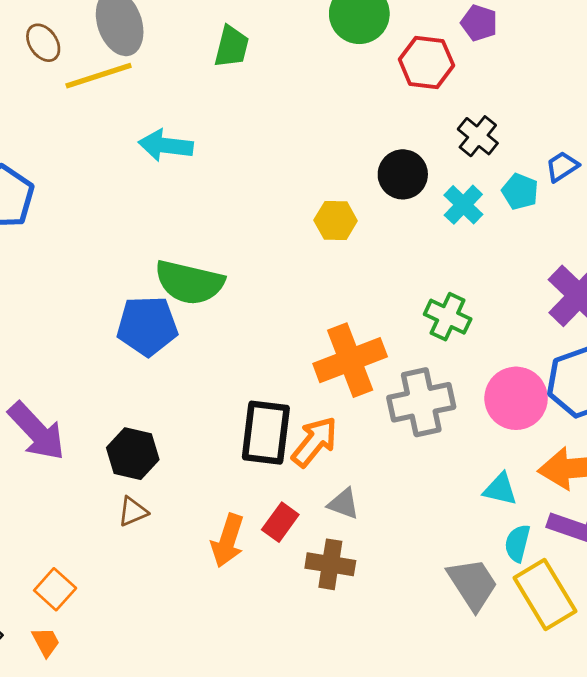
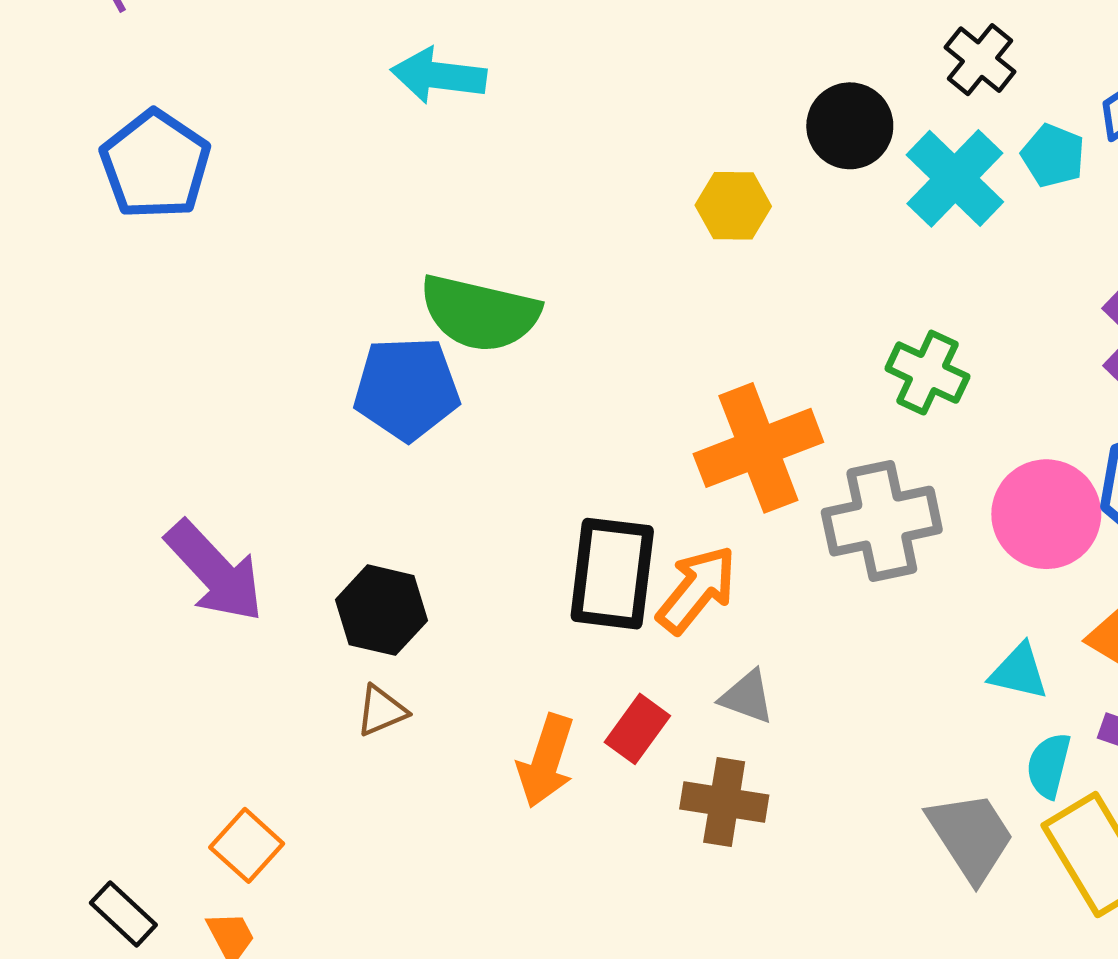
cyan cross: (463, 205) -> (955, 178), size x1.4

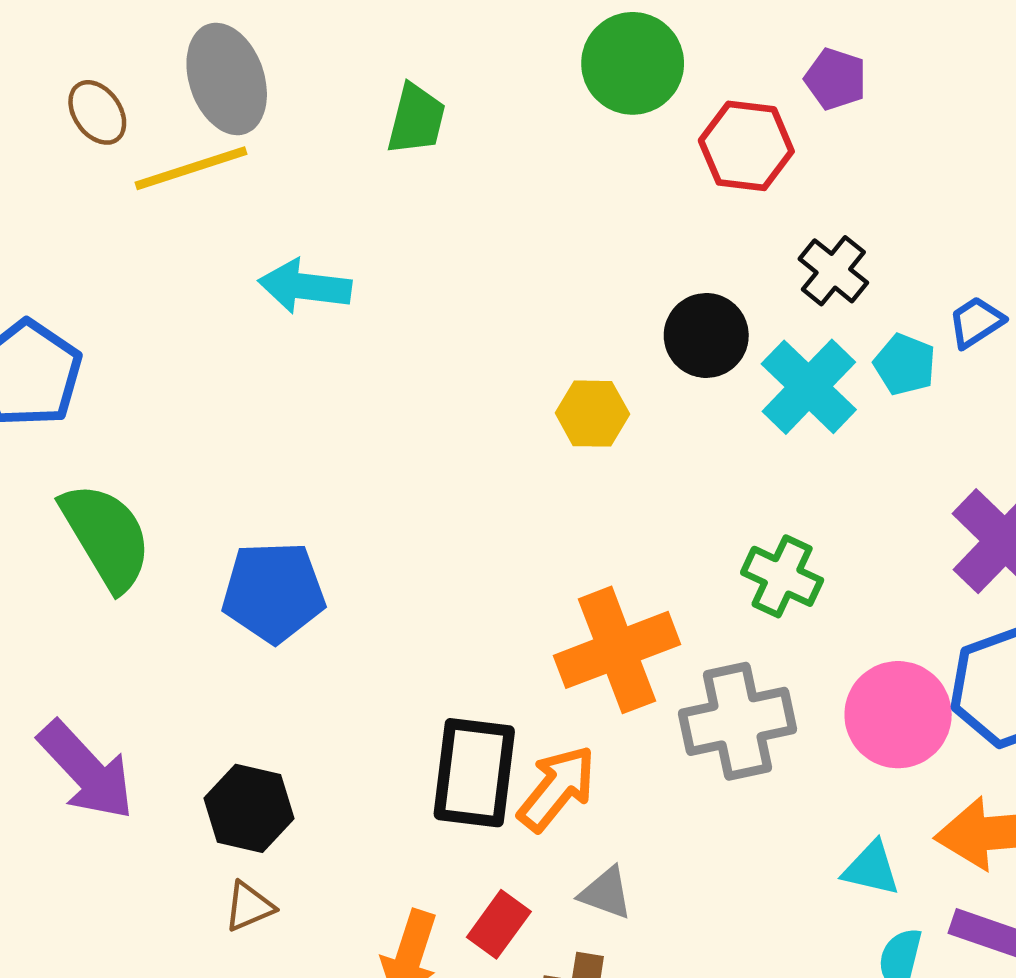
green semicircle: (480, 313) -> (106, 536), moved, turned -134

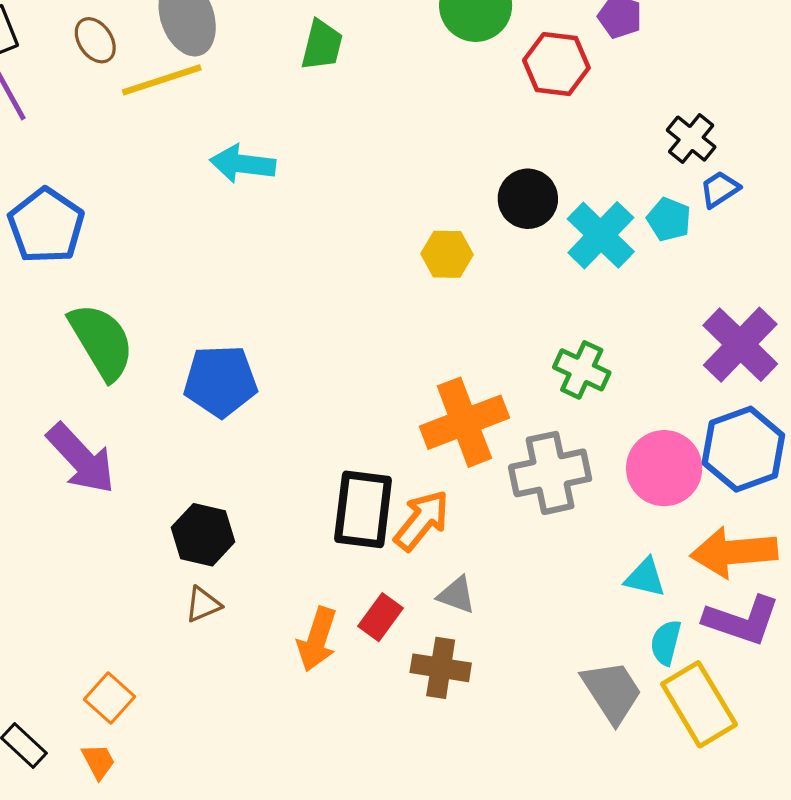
black cross: (833, 271) -> (691, 139), moved
purple arrow: (86, 770) -> (81, 459), moved

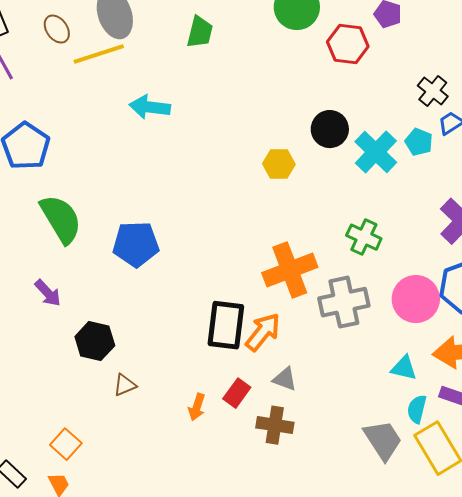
purple arrow: (81, 459) -> (48, 293), size x0.6
black hexagon: (203, 535) -> (95, 341), moved
orange arrow: (317, 639) -> (197, 407), size x0.7

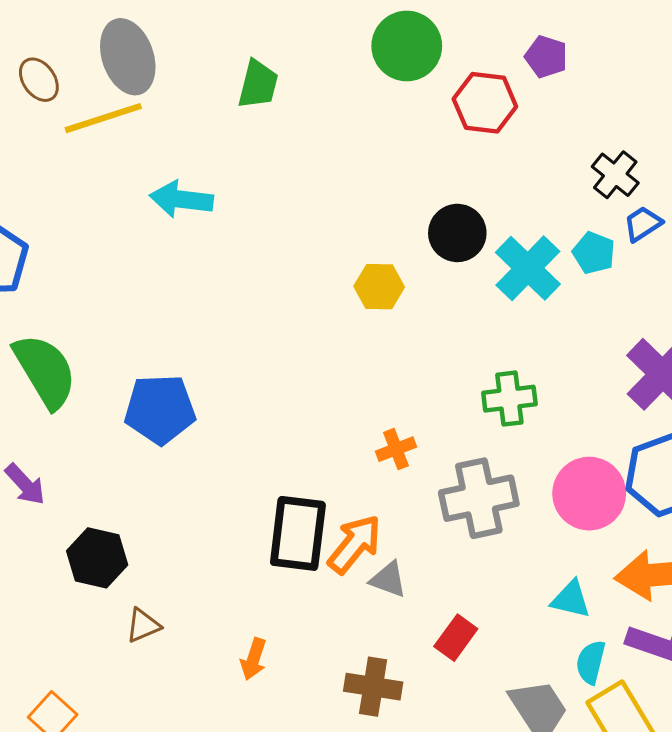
green cross: (364, 237) -> (509, 399), turned -32
orange cross: (290, 270) -> (396, 449), size x0.5
gray triangle: (285, 379) -> (388, 579), moved
red rectangle: (237, 393) -> (456, 638), moved

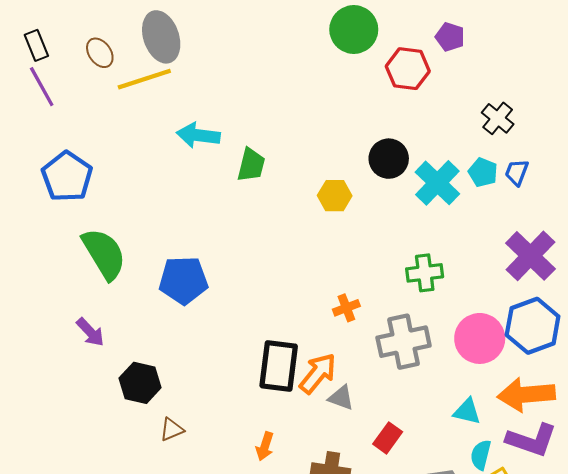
green trapezoid: (258, 84) -> (251, 165), moved
blue trapezoid: (643, 224) -> (517, 172), moved, turned -36
orange arrow: (253, 659) -> (265, 446), moved

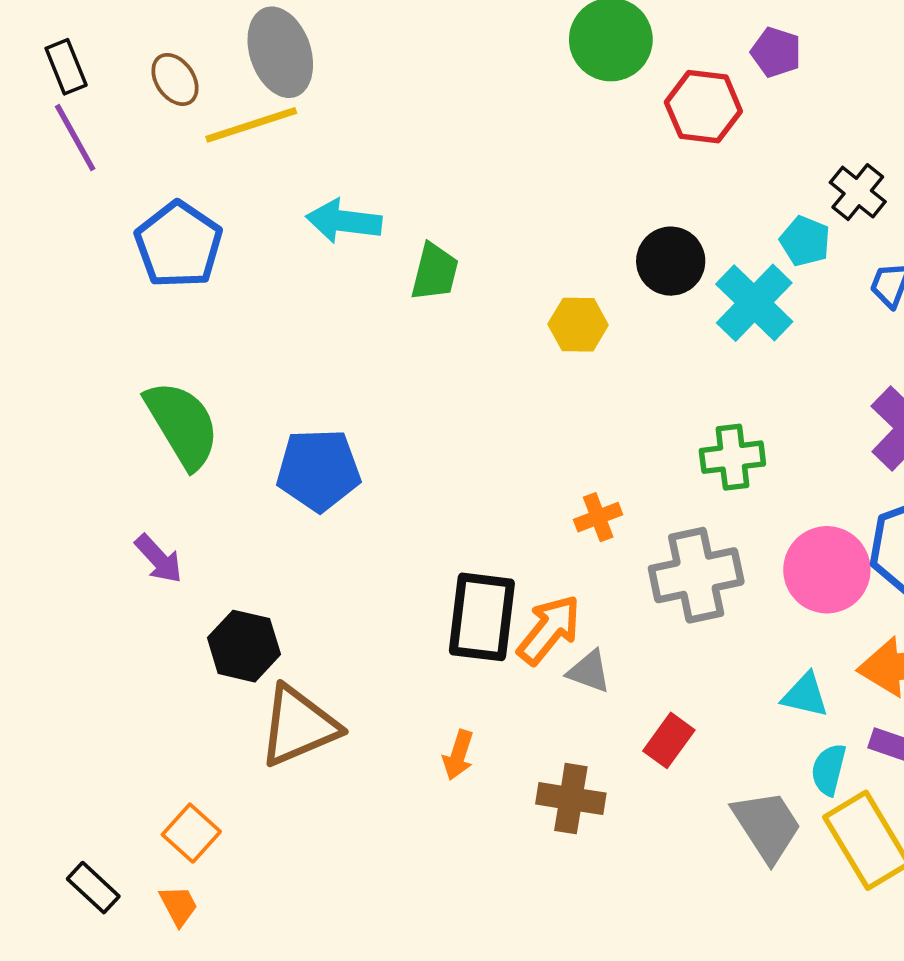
cyan pentagon: (483, 172) -> (805, 241), moved
blue pentagon: (67, 177) -> (179, 245), moved
brown triangle: (172, 429) -> (298, 726), size x2.0

